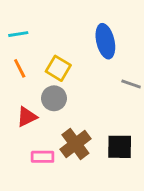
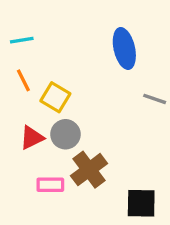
yellow square: (58, 68) -> (55, 97), moved
gray circle: (54, 98) -> (65, 134), moved
black square: (120, 147) -> (141, 203), moved

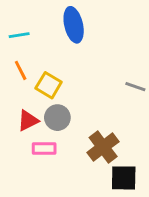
blue ellipse: (124, 48) -> (74, 25), moved
brown cross: (89, 170) -> (103, 147), moved
pink rectangle: (50, 185) -> (44, 148), moved

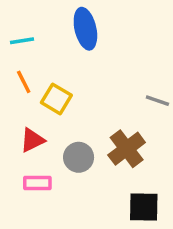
gray circle: (57, 118) -> (79, 157), moved
brown cross: (103, 147) -> (127, 149), moved
pink rectangle: (44, 148) -> (37, 183), moved

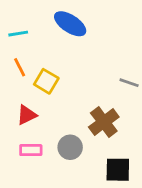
blue ellipse: (85, 29) -> (70, 24), turned -44
gray circle: (79, 157) -> (70, 147), moved

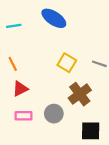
orange line: (20, 67) -> (13, 64), moved
yellow square: (46, 81) -> (67, 63), moved

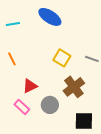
red triangle: (20, 89) -> (30, 86), moved
pink rectangle: (24, 116) -> (22, 107), turned 42

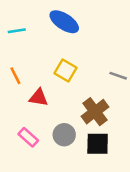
yellow square: (62, 58) -> (65, 71), moved
red triangle: (30, 86) -> (39, 97), moved, turned 35
black square: (84, 121) -> (98, 144), moved

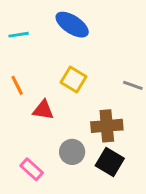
brown cross: (95, 112) -> (107, 126), turned 32
pink rectangle: (28, 137) -> (32, 169), moved
black square: (98, 144) -> (110, 162), turned 30

